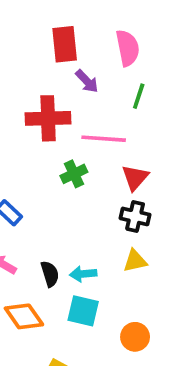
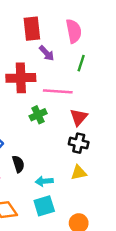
black semicircle: (50, 274) -> (18, 164), moved
cyan square: (83, 311) -> (44, 206), turned -30

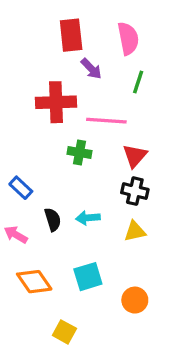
green cross: (38, 115) -> (79, 152), turned 35
cyan arrow: (44, 181) -> (88, 218), moved

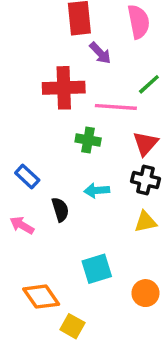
green line: (138, 82) -> (149, 84), moved, turned 30
cyan arrow: (88, 218) -> (97, 190), moved
orange diamond: (34, 282) -> (41, 297), moved

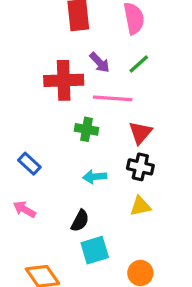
purple arrow: (100, 53) -> (100, 62), moved
green line: (149, 84) -> (139, 64), moved
black semicircle: (60, 210) -> (80, 221), moved, turned 45

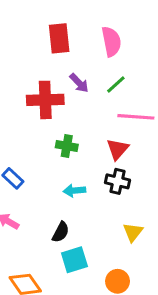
pink line: (113, 98) -> (136, 117), moved
yellow triangle: (140, 206) -> (133, 232), moved, turned -40

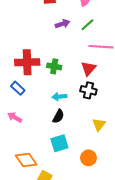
purple arrow: (79, 83) -> (62, 24), turned -64
red cross: (45, 100) -> (27, 62), moved
black semicircle: (61, 232) -> (58, 116), moved

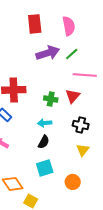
purple arrow: (62, 24) -> (48, 53), size x1.6
green cross: (54, 66) -> (51, 99), moved
black cross: (88, 90) -> (81, 125), moved

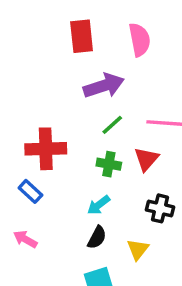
green line: (72, 54) -> (112, 125), moved
cyan arrow: (45, 123) -> (99, 205), turned -32
yellow triangle: (83, 150) -> (138, 249), moved

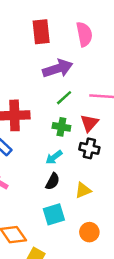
black cross: (160, 208) -> (89, 148), moved
yellow triangle: (138, 249) -> (83, 190), turned 30

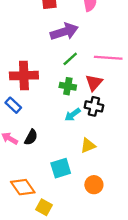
cyan arrow: (54, 157) -> (73, 115), moved
black semicircle: (53, 181) -> (31, 137), moved

